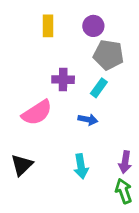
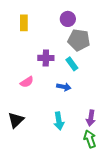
yellow rectangle: (48, 26) -> (24, 23), moved
cyan rectangle: (99, 88) -> (72, 64), turned -72
pink semicircle: (37, 113) -> (27, 82), size x0.6

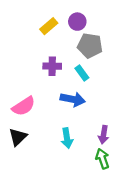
yellow rectangle: (24, 23) -> (49, 26), moved, turned 49
pink semicircle: (27, 82) -> (24, 106), moved, size x1.5
blue arrow: (64, 87) -> (73, 99), size x1.5

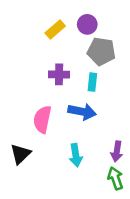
cyan rectangle: (82, 73) -> (92, 82), turned 42
pink semicircle: (24, 106) -> (42, 119), moved, turned 135

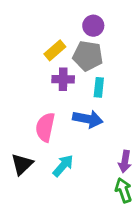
yellow rectangle: (55, 30) -> (55, 50), moved
gray pentagon: (101, 51) -> (88, 56), moved
cyan arrow: (76, 155) -> (63, 166), moved, turned -130

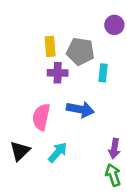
purple circle: (93, 26) -> (114, 25), moved
yellow rectangle: (55, 50) -> (50, 46), turned -54
cyan rectangle: (99, 87) -> (103, 73), moved

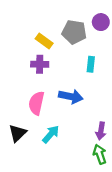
yellow rectangle: (50, 46) -> (44, 41), turned -49
gray pentagon: (80, 51) -> (74, 32), moved
purple cross: (58, 73) -> (40, 64), moved

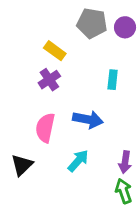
gray pentagon: (74, 32) -> (92, 23), moved
purple cross: (40, 64) -> (49, 80), turned -35
cyan arrow: (51, 134) -> (78, 161), moved

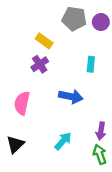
pink semicircle: (45, 128) -> (22, 103), moved
cyan arrow: (78, 161) -> (63, 141), moved
black triangle: (22, 165) -> (15, 144), moved

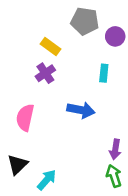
purple circle: (101, 22) -> (115, 36), moved
cyan arrow: (63, 141) -> (47, 180), moved

